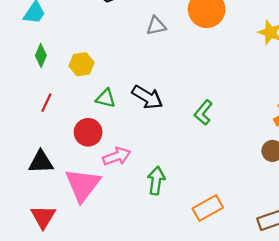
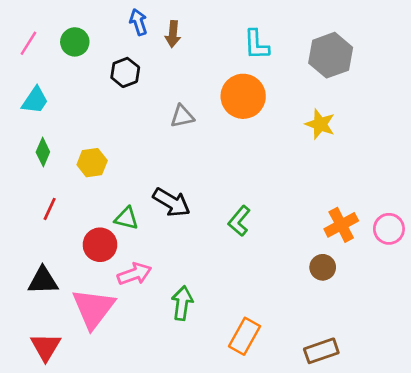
green triangle: (106, 98) -> (126, 218), moved
orange rectangle: (208, 208) -> (244, 336), turned -32

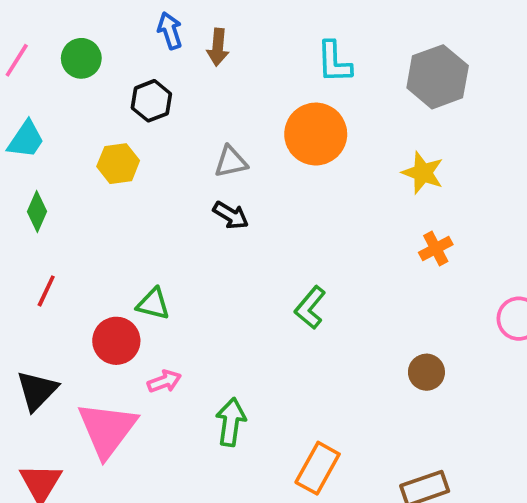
yellow hexagon: (92, 163) -> (118, 164), moved
black arrow: (172, 202) -> (231, 215), moved, size x0.7
orange cross: (341, 225) -> (436, 248), moved, size x0.7
pink arrow: (134, 274) -> (164, 381), size x0.7
black triangle: (43, 281) -> (37, 391), turned -44

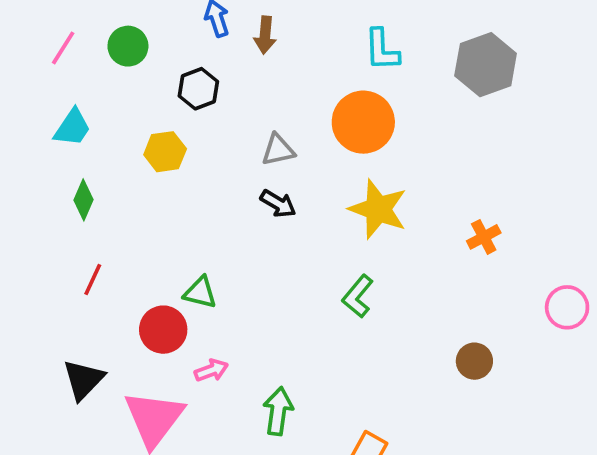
yellow star: (423, 173) -> (378, 209), moved, size x1.4

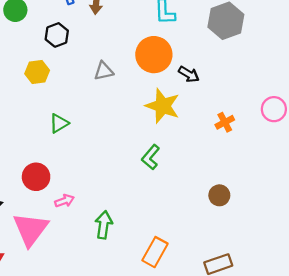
black arrow: (278, 204) -> (189, 74), moved
green triangle: (200, 293) -> (59, 123), moved, turned -45
pink circle: (567, 307) -> (274, 109), moved

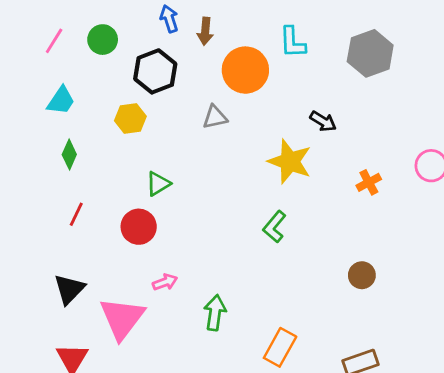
black hexagon: (57, 35) -> (155, 71), size x1.4
orange circle: (154, 55) -> (245, 70), moved
red circle: (36, 177) -> (139, 227), moved

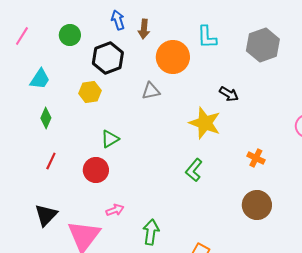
pink line: (54, 41) -> (22, 36), moved
orange cross: (369, 182) -> (256, 158), moved, turned -36
brown circle: (362, 275) -> (257, 205), size x1.5

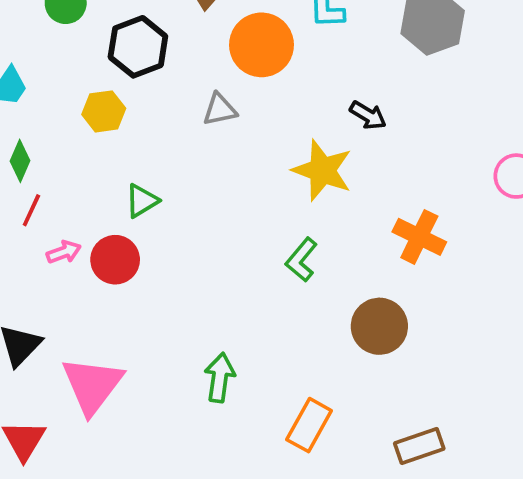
orange cross: (256, 158) -> (419, 237), size x1.5
red line: (51, 161) -> (31, 210), moved
brown circle: (257, 205) -> (379, 326), moved
pink arrow: (115, 210) -> (64, 252), moved

